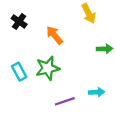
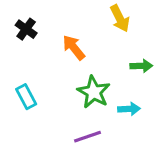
green star: (48, 68) -> (94, 92), moved, turned -30
cyan arrow: (97, 92) -> (129, 109), moved

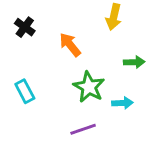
yellow arrow: (120, 18) -> (114, 17), turned 40

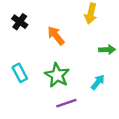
green star: (89, 87) -> (57, 75), moved
cyan arrow: (122, 103) -> (98, 82), turned -49

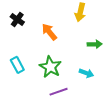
cyan arrow: (98, 82) -> (86, 73), turned 72

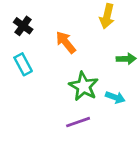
cyan rectangle: (17, 65) -> (23, 64), moved
green star: (50, 67) -> (84, 86), moved

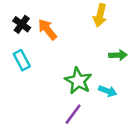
orange arrow: (66, 42) -> (47, 29), moved
purple line: (78, 122) -> (73, 114), turned -35

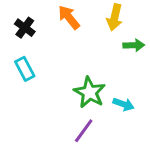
orange arrow: (47, 29) -> (69, 17), moved
green arrow: (118, 55) -> (134, 45), moved

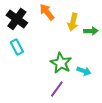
yellow arrow: (115, 17) -> (73, 22), moved
black cross: (25, 28) -> (17, 19), size x1.5

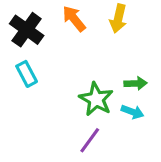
yellow arrow: (73, 22) -> (118, 19), moved
green arrow: (91, 31) -> (136, 83), moved

